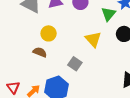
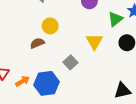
brown semicircle: (40, 52) -> (37, 43), turned -56

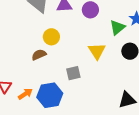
gray square: (70, 62) -> (73, 73), turned 32

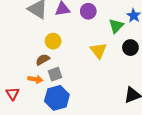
gray square: (73, 73) -> (55, 74), moved
orange arrow: (25, 94) -> (35, 79), moved, turned 48

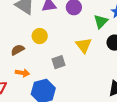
brown semicircle: (43, 60) -> (18, 50), moved
gray square: (55, 74) -> (58, 62), moved

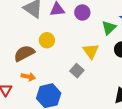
brown semicircle: (18, 50) -> (24, 53), size x1.5
gray square: (58, 62) -> (77, 71), moved, turned -32

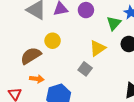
yellow triangle: (91, 51) -> (97, 48), turned 36

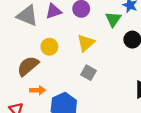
yellow triangle: (97, 48) -> (86, 43), moved

